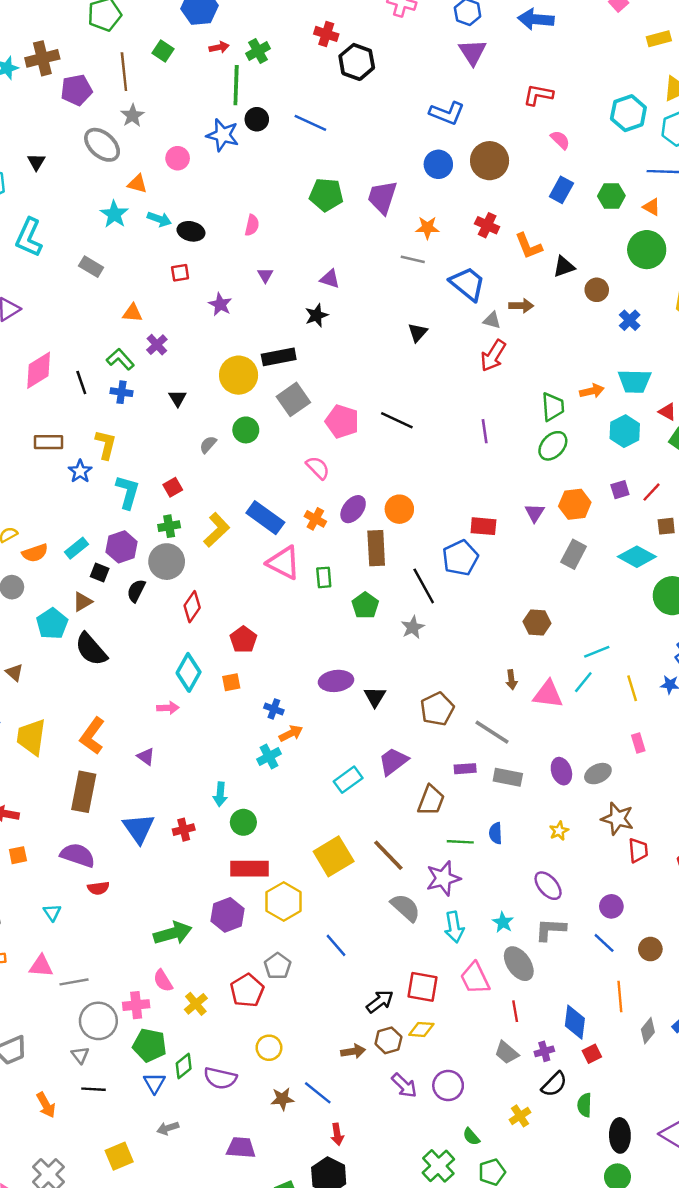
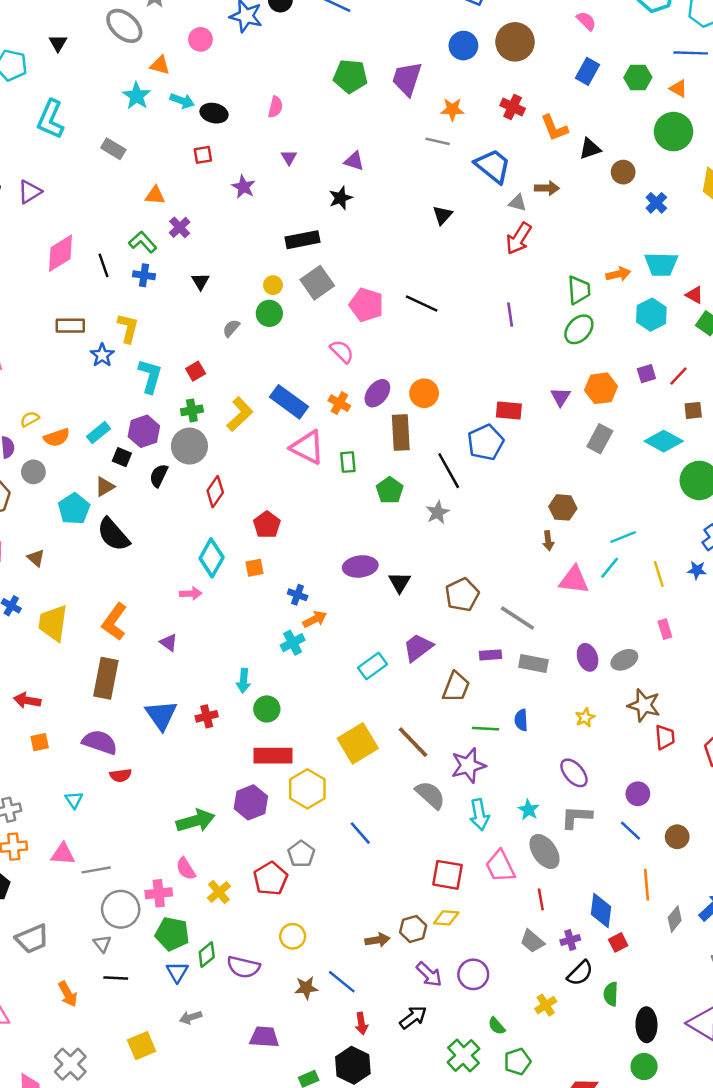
yellow circle: (239, 375) -> (273, 285), moved, size x0.5
brown arrow: (511, 680) -> (548, 541), moved
black arrow: (380, 1001) -> (413, 1017), moved

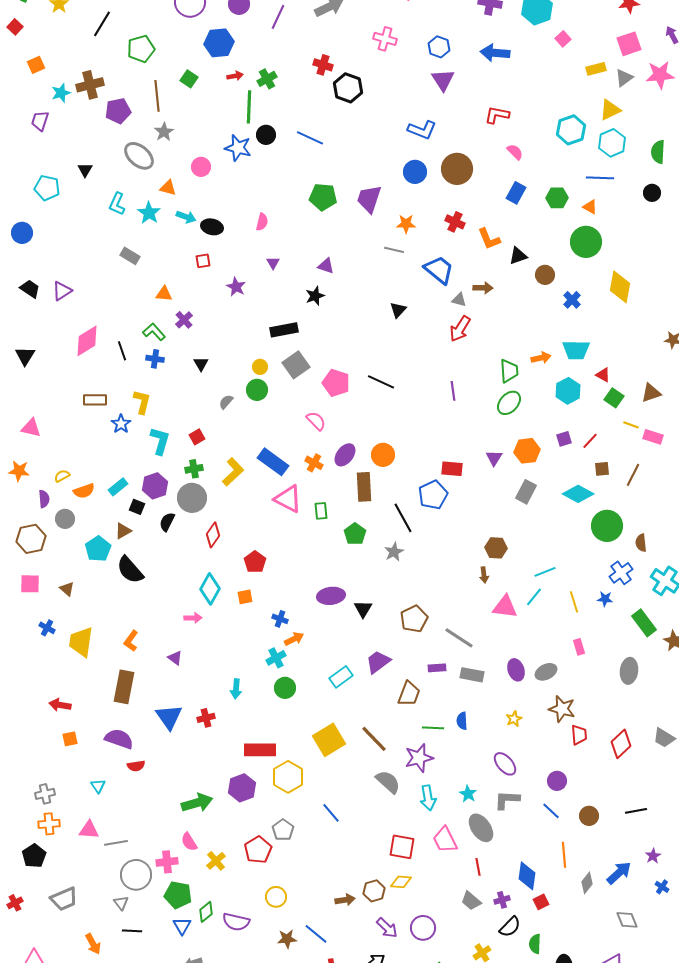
cyan L-shape: (51, 119) -> (117, 204), moved, size x0.7
orange L-shape: (114, 622) -> (131, 641), size x0.7
green circle: (267, 709) -> (285, 688), moved

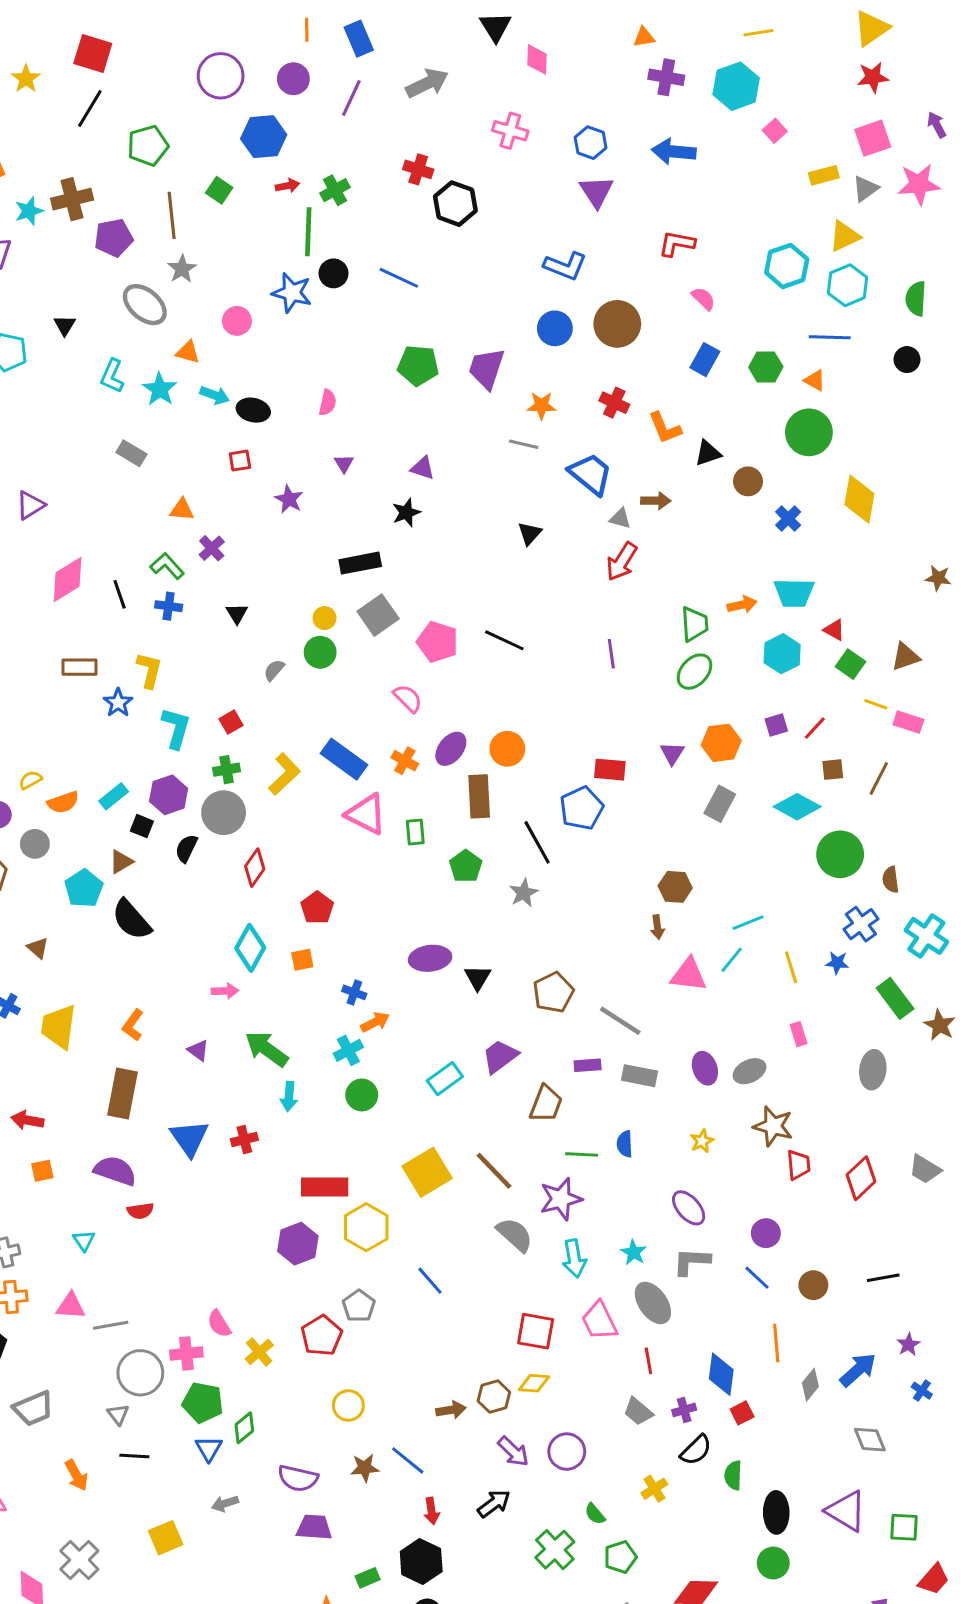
green arrow: (197, 803) -> (267, 1049), moved, turned -128
purple semicircle: (236, 922) -> (298, 1478), moved

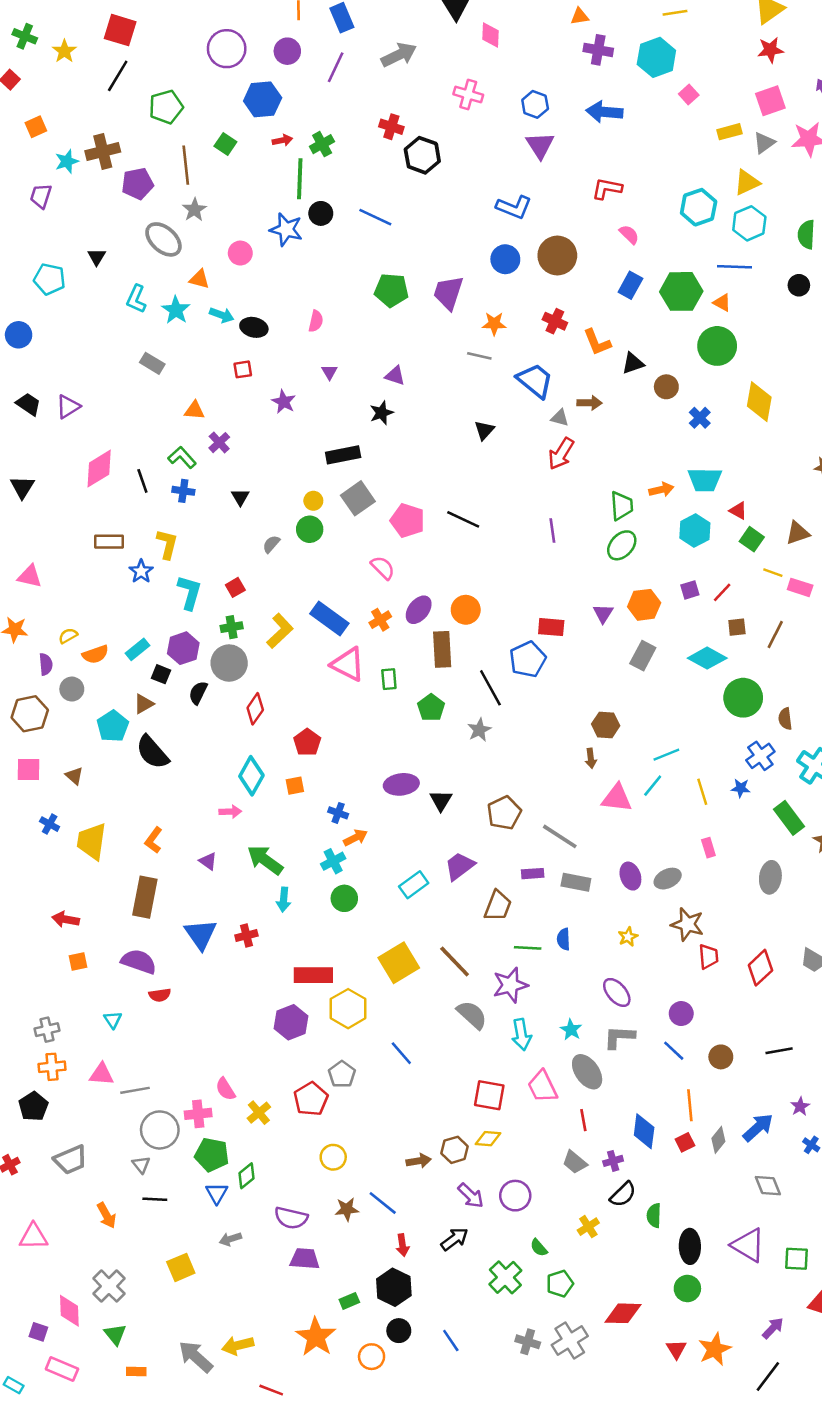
green hexagon: (766, 367) -> (681, 291), size x1.5
orange cross: (405, 761) -> (380, 620), turned 30
red square: (742, 1413) -> (685, 1142), moved

